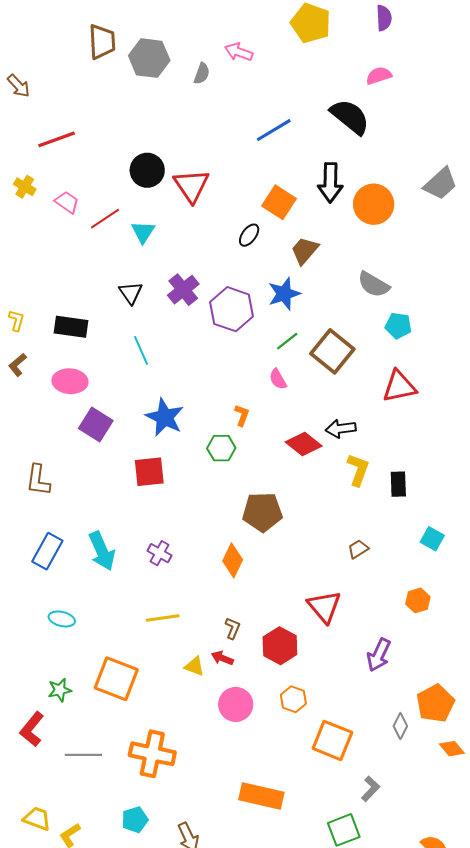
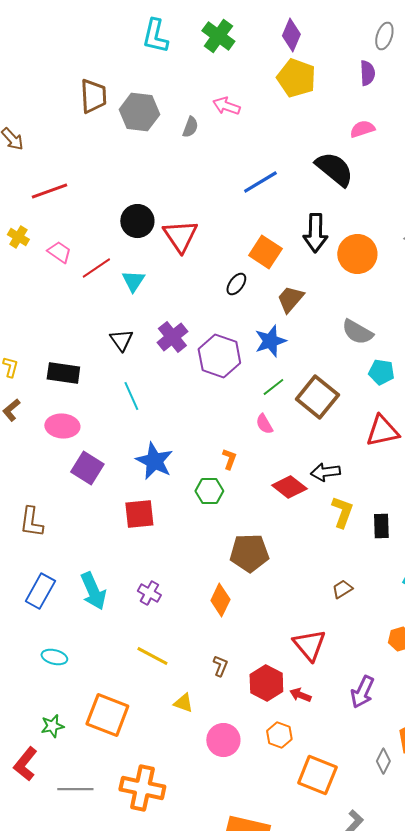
yellow line: (163, 618) -> (152, 656), turned 36
red arrow: (222, 658) -> (300, 695), moved

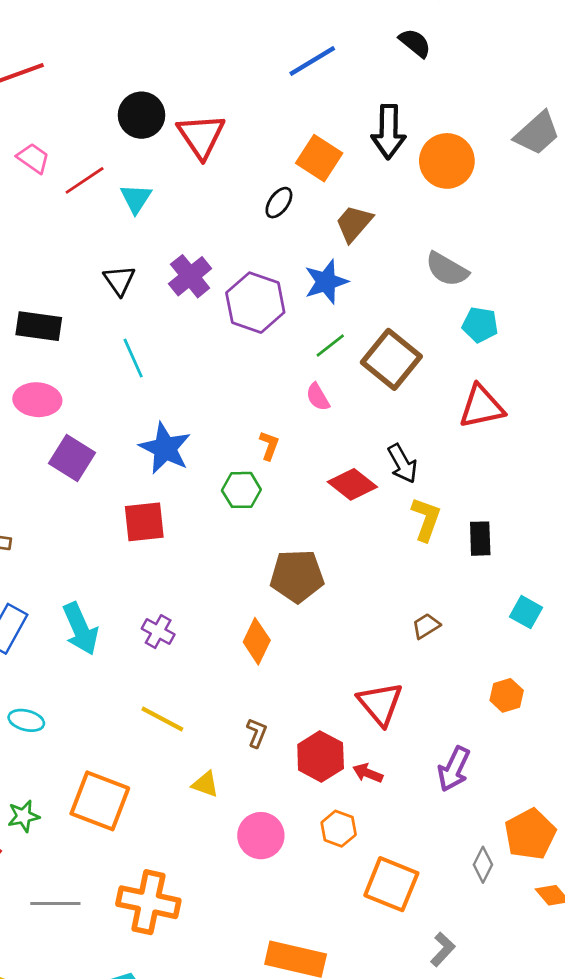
black semicircle: (334, 169) -> (415, 43), size x0.6
black arrow: (325, 472) -> (402, 464), turned -112

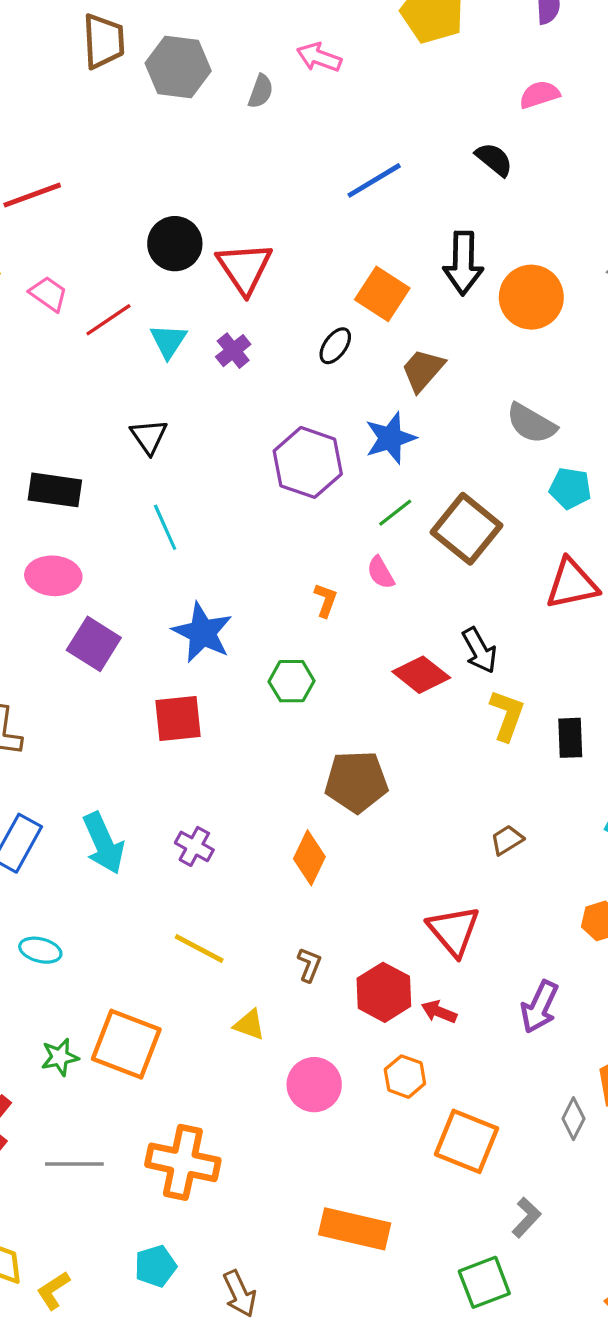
purple cross: (190, 276) -> (233, 351), moved, size x0.7
orange L-shape: (269, 446) -> (326, 600), moved
green star: (23, 816) -> (60, 1057), moved

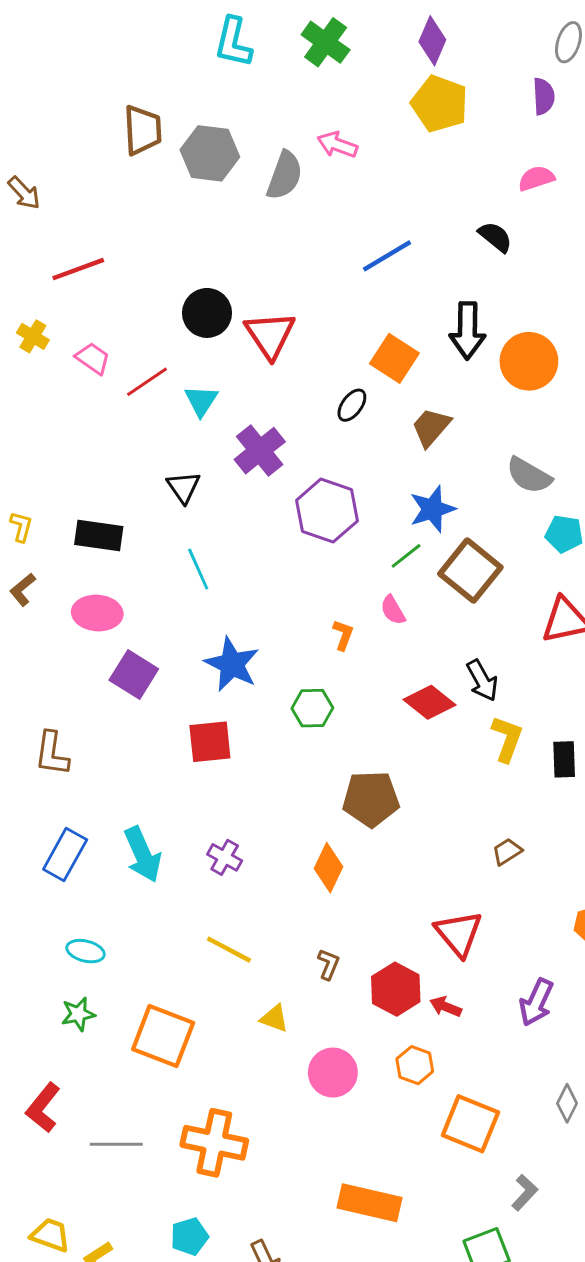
gray semicircle: (261, 91) -> (285, 175), size x1.6
purple cross: (233, 351) -> (260, 451), moved, size x1.6
blue star: (390, 438) -> (432, 509), moved
green star: (60, 1057) -> (78, 1014), moved

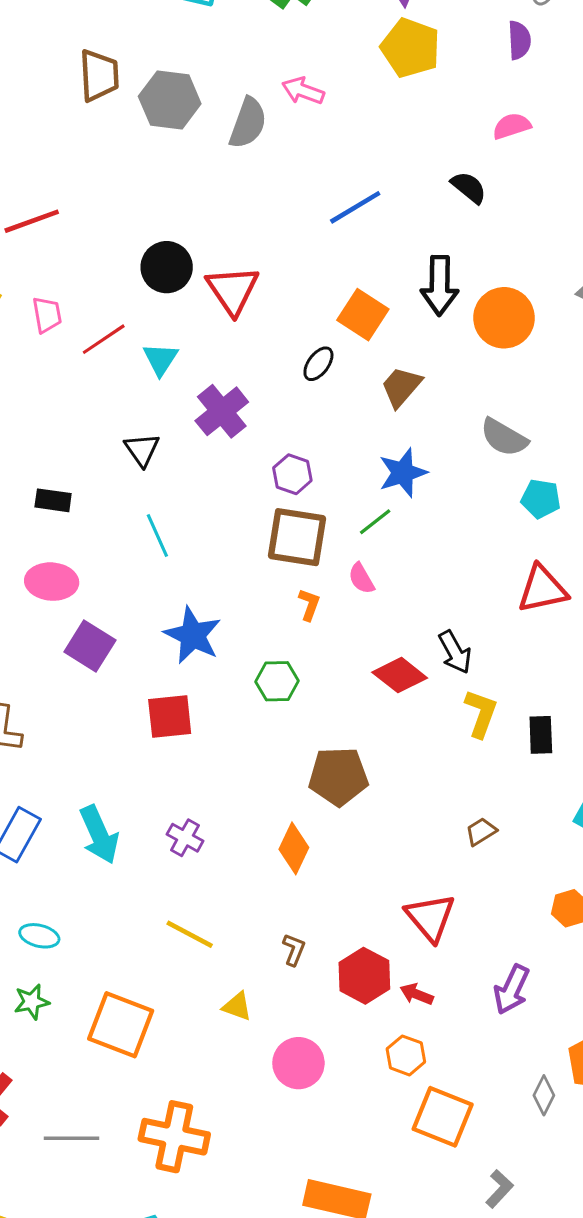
pink trapezoid: (93, 358) -> (47, 315), turned 45
purple hexagon: (327, 511) -> (292, 474), size x0.6
black rectangle: (99, 535) -> (53, 500), size x0.7
brown square: (470, 571) -> (297, 537), moved, turned -30
orange hexagon: (415, 1065) -> (406, 1055), moved

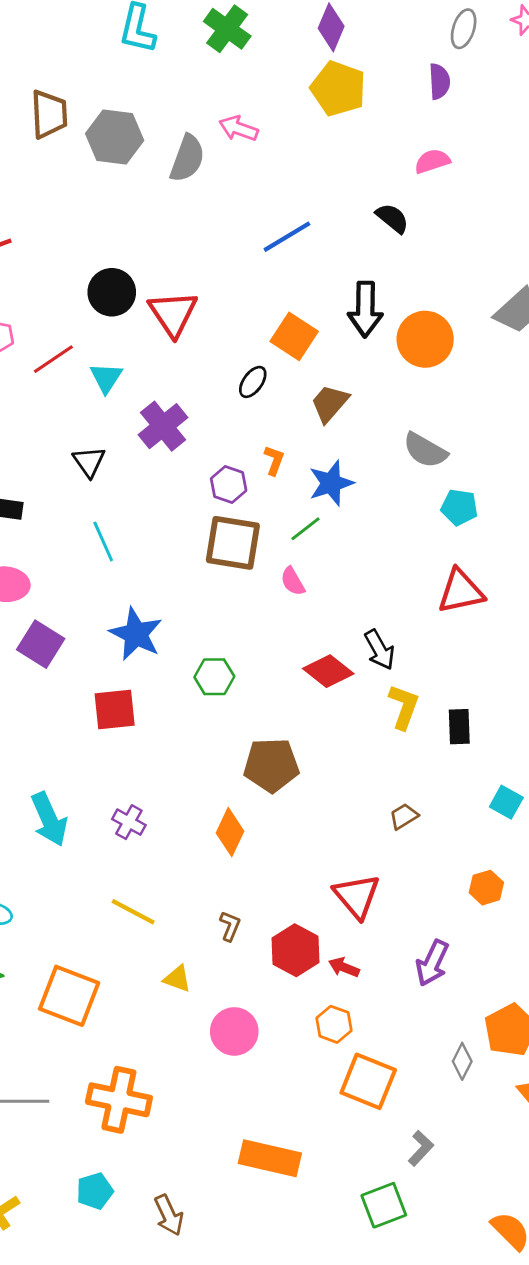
orange L-shape: (309, 605) -> (274, 460), moved

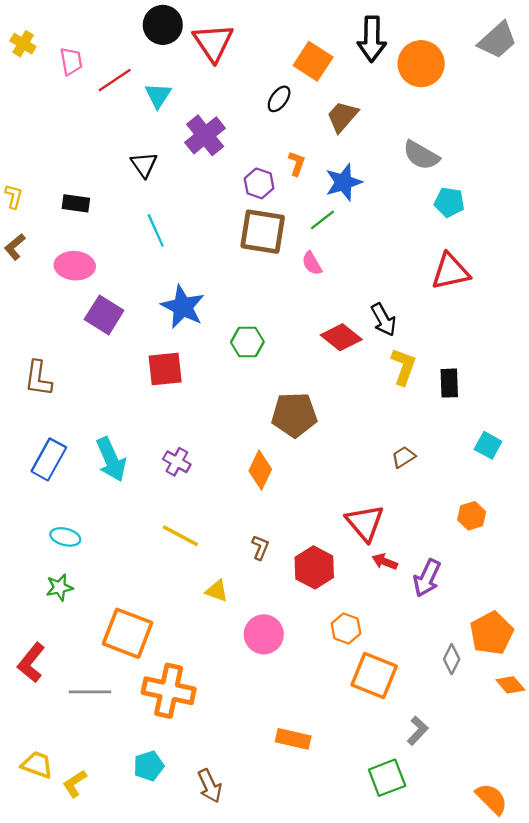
red arrow: (344, 967) -> (385, 562), moved
orange square: (69, 996) -> (128, 633), moved
orange rectangle: (270, 1158) -> (293, 739), size x0.7

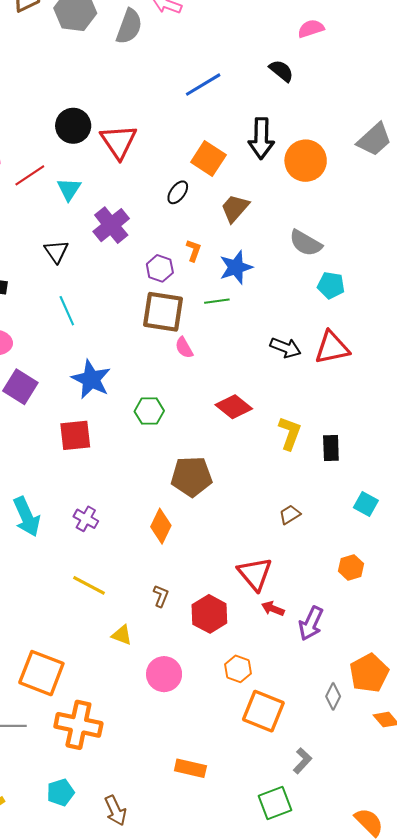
green line: (322, 220) -> (217, 301), turned 30
pink semicircle: (312, 263) -> (184, 348), moved
black arrow: (384, 320) -> (286, 348), moved, turned -40

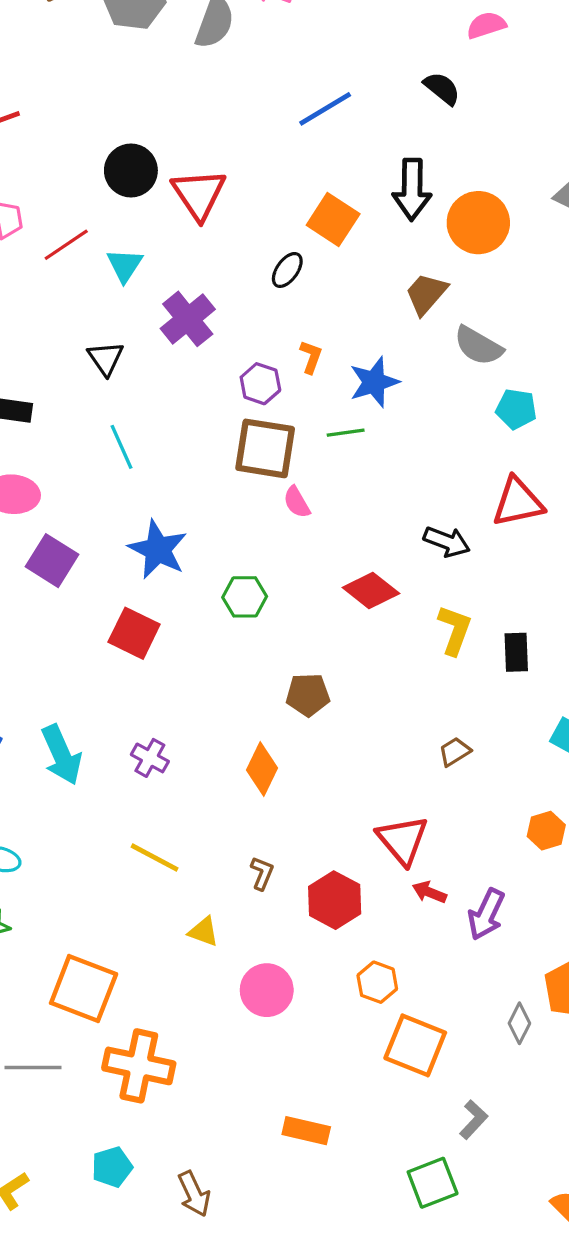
brown trapezoid: (235, 208) -> (426, 294), moved
black arrow: (286, 348) -> (447, 542), moved
red square: (75, 435) -> (134, 633), turned 32
brown pentagon: (191, 477) -> (308, 695), size x0.7

